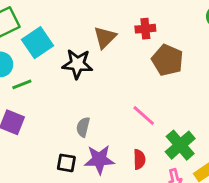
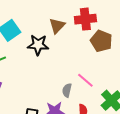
red cross: (145, 29) -> (85, 19), size x1.5
gray semicircle: (83, 127) -> (67, 90), moved

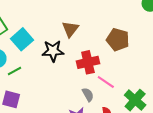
red cross: (85, 19) -> (88, 62), moved
gray semicircle: (67, 90) -> (88, 95), turned 144

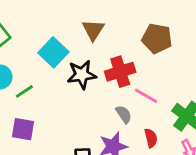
cyan square: (22, 39) -> (53, 52), moved
black star: (53, 51) -> (82, 75), moved

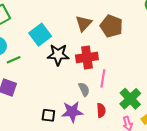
brown triangle: (93, 30) -> (84, 23), moved
brown pentagon: (157, 38) -> (111, 26), moved
pink line: (146, 96) -> (103, 78), turned 60

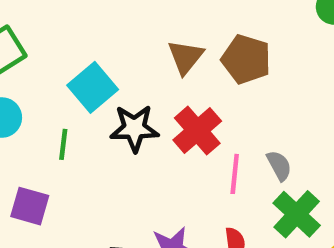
red cross: (87, 57) -> (197, 131), turned -30
green line: (14, 60) -> (63, 144), moved, turned -56
gray semicircle: (84, 89) -> (279, 166), moved

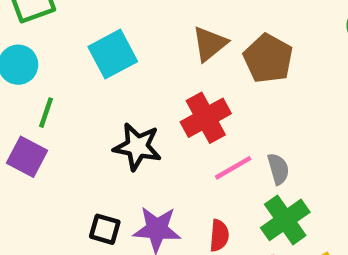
black star: (134, 128) -> (137, 147), moved
green line: (63, 144) -> (46, 113), moved
pink line: (235, 174) -> (233, 168), turned 42

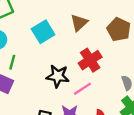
brown triangle: (210, 44) -> (79, 23), moved
pink line: (233, 168) -> (82, 89), moved

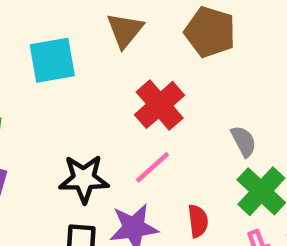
cyan square: (43, 32) -> (52, 60), turned 30
black star: (58, 76) -> (84, 179), moved

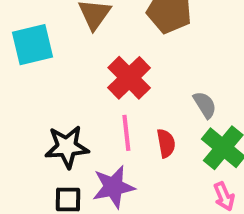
pink line: (152, 167) -> (126, 133), turned -51
red semicircle: (198, 221) -> (166, 143), moved

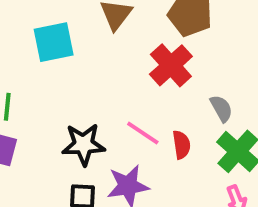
red cross: (129, 78) -> (171, 65), moved
pink line: (126, 133) -> (143, 133), turned -52

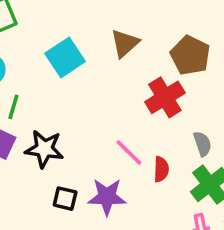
cyan square: (54, 42) -> (65, 57), turned -33
black star: (83, 144) -> (44, 149), moved

